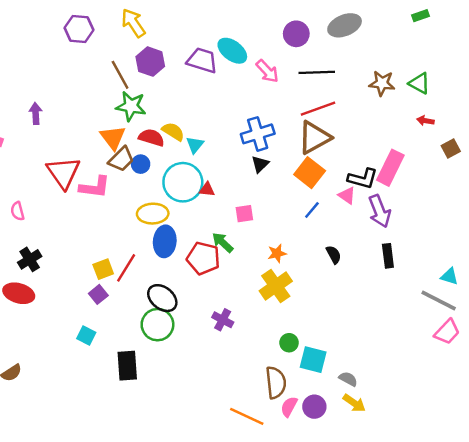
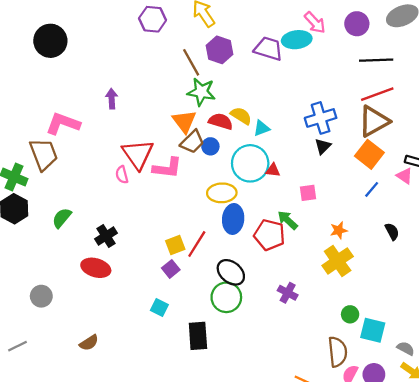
cyan ellipse: (232, 51) -> (297, 40), turned -44
pink arrow: (267, 71) -> (315, 23), moved
cyan triangle: (195, 145) -> (262, 128), turned 30
pink semicircle: (18, 211) -> (122, 175), moved

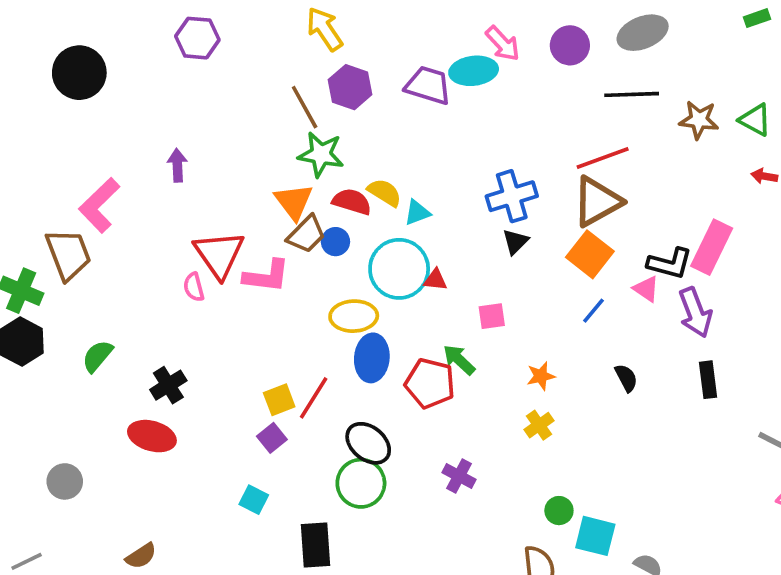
purple hexagon: (153, 19) -> (197, 38), moved
black line: (376, 60) -> (632, 94), moved
pink L-shape: (63, 124) -> (99, 205), turned -64
yellow cross: (338, 261) -> (539, 425), size x0.6

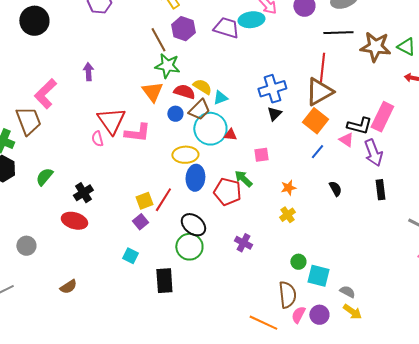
brown star: (699, 120) -> (375, 47), size x1.4
red line: (603, 158) -> (322, 68), turned -64
brown trapezoid: (306, 234) -> (199, 110), moved

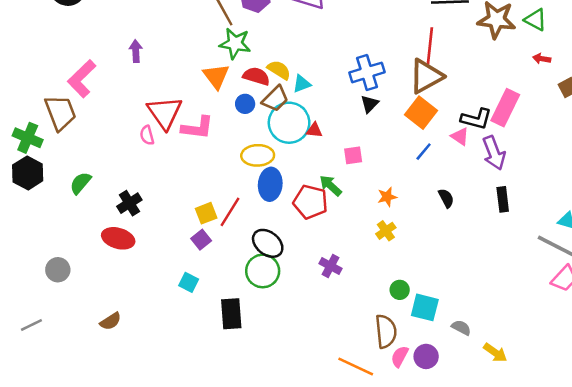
yellow arrow: (352, 312) -> (495, 353), moved

